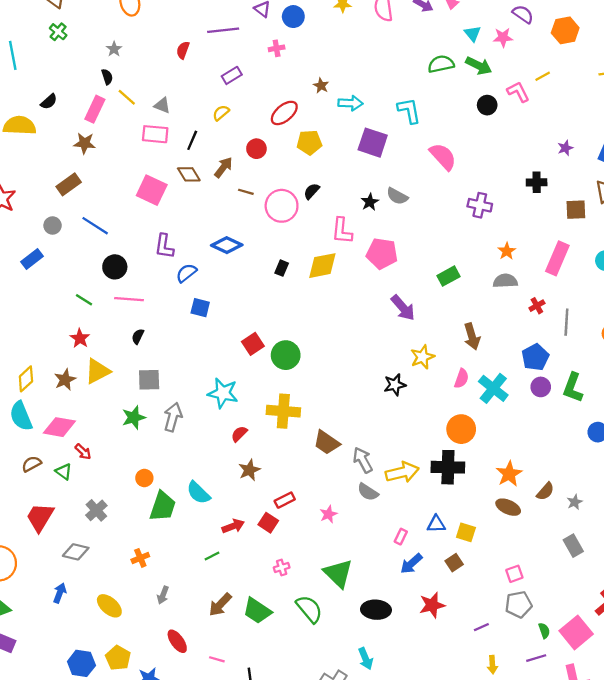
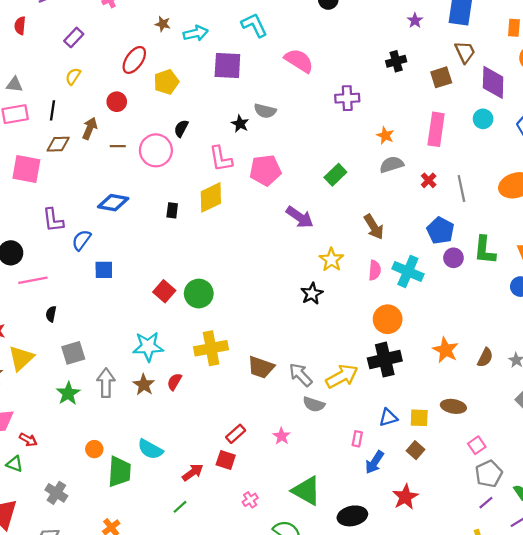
brown diamond: (189, 174) -> (58, 144), turned -45
brown star: (249, 470) -> (144, 385), moved
brown ellipse: (508, 507) -> (453, 406), moved
purple line: (481, 627) -> (486, 503), moved

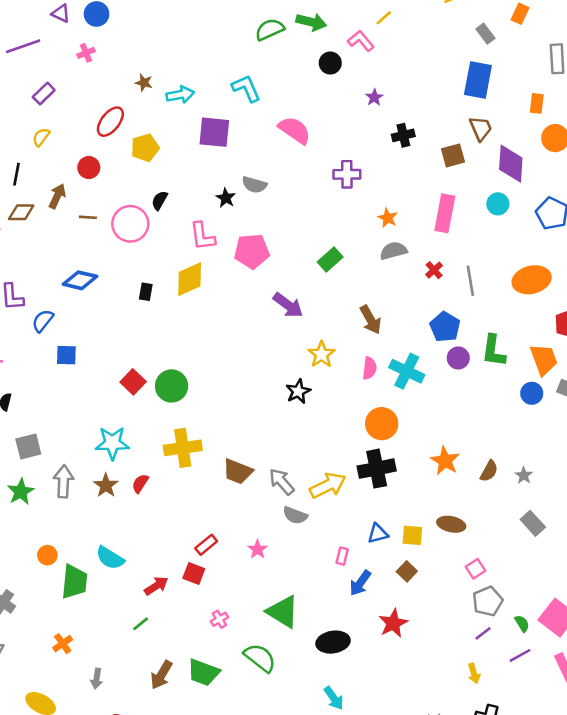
purple star: (415, 21) -> (374, 97), moved

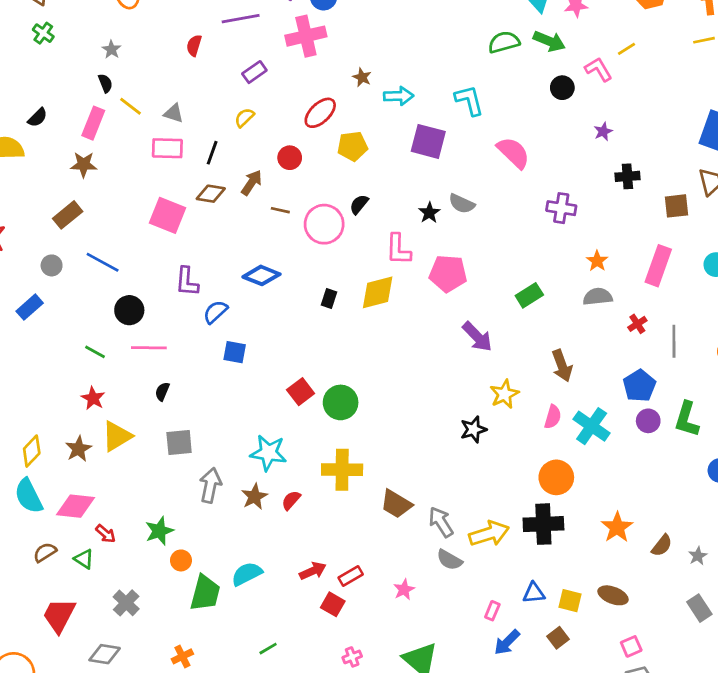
pink cross: (86, 53) -> (306, 36), size x2.0
green star: (21, 492) -> (159, 531), moved
cyan semicircle: (110, 558) -> (247, 574), turned 112
red arrow: (156, 586) -> (313, 571), moved

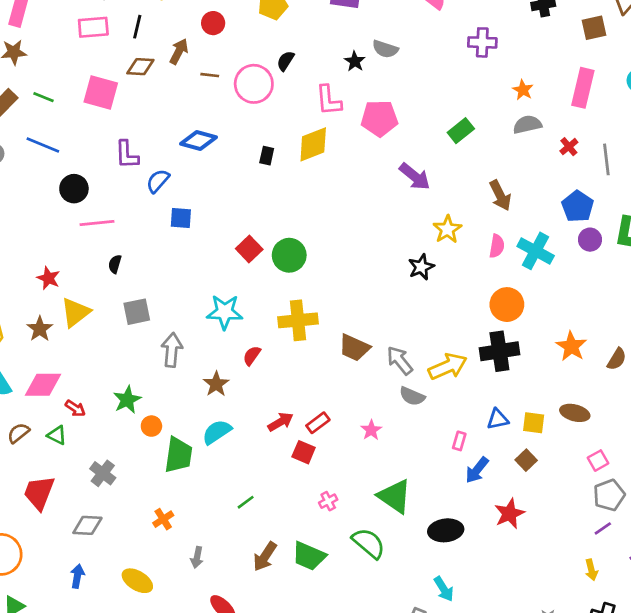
green line: (95, 352) -> (44, 97), moved
brown star: (254, 497) -> (216, 384), moved

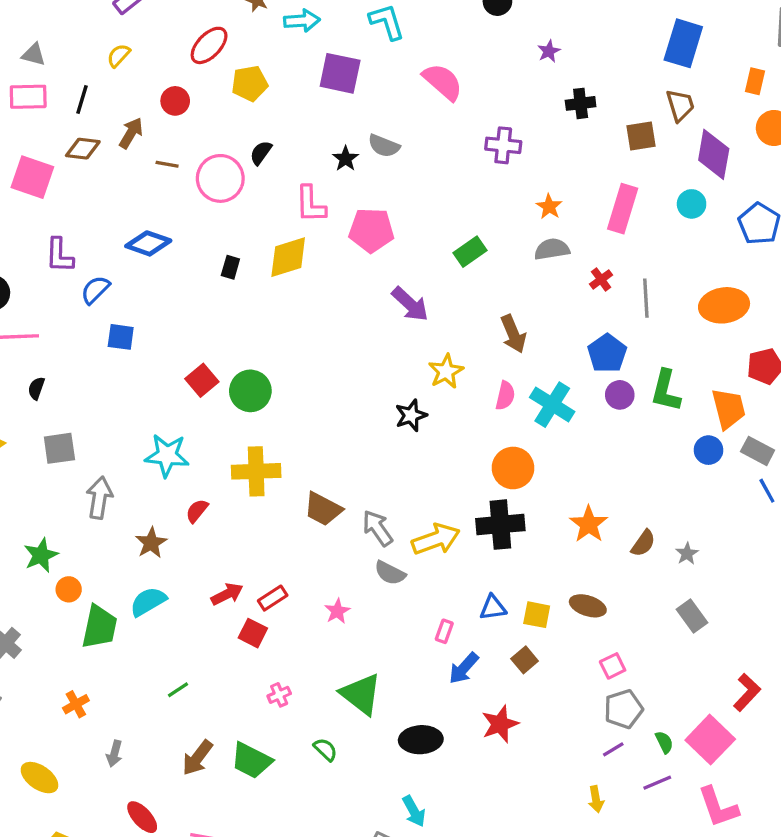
green semicircle: (369, 543) -> (325, 750), size x0.6

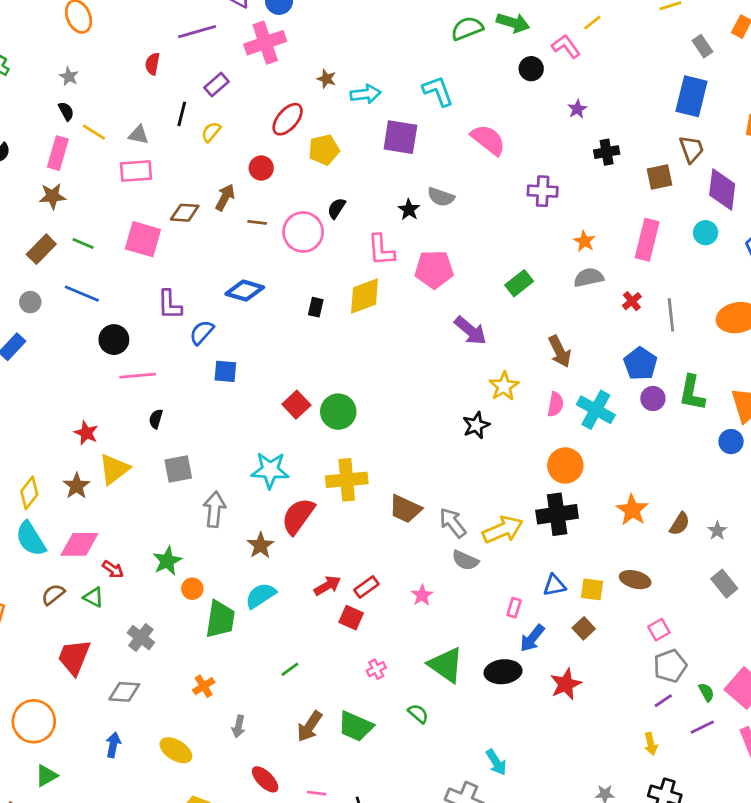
black line: (82, 99) -> (182, 114), moved
red semicircle: (197, 511) -> (298, 516), size x1.8
black ellipse: (421, 740) -> (503, 672), moved

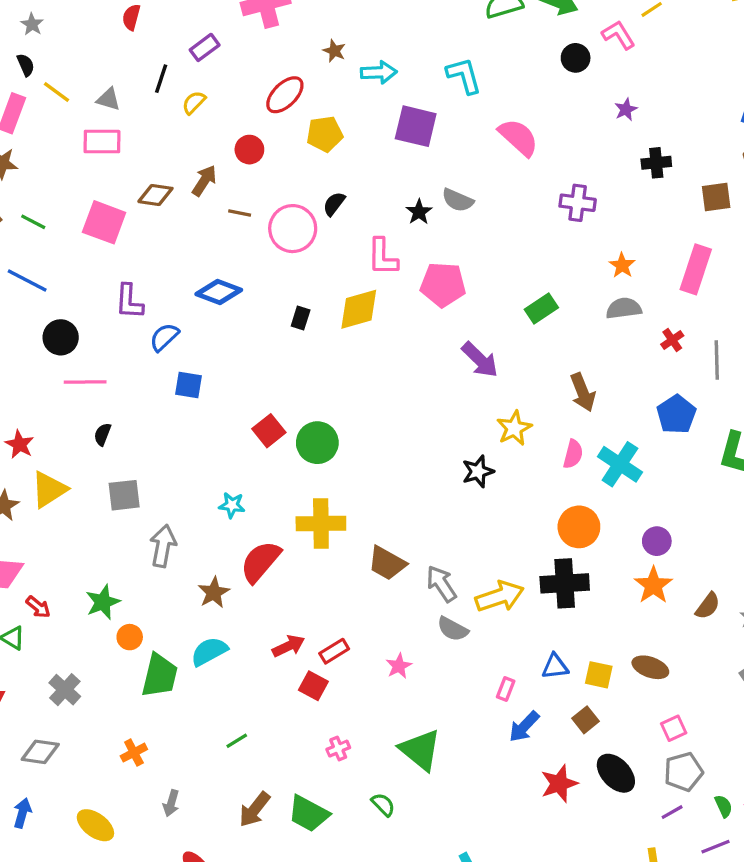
purple circle: (653, 398) -> (657, 541), moved
cyan star: (270, 470) -> (232, 505), size x0.6
black ellipse: (503, 672) -> (616, 773), moved, turned 48

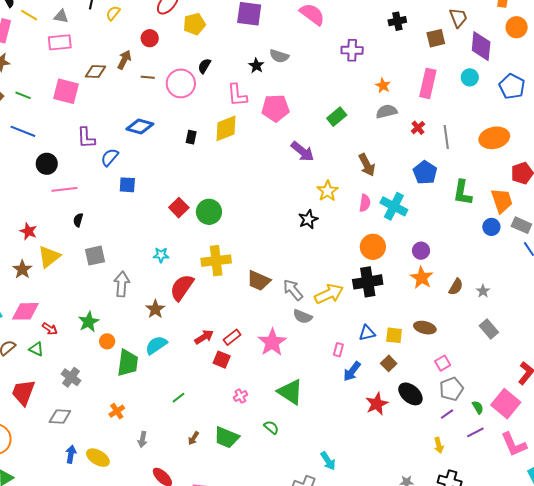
pink star: (399, 666) -> (272, 342), size x1.8
brown arrow: (255, 810) -> (193, 438), size x0.6
blue arrow: (22, 813) -> (71, 454), moved

